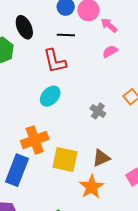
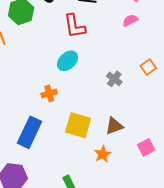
orange cross: (35, 140) -> (49, 93), moved, size x0.6
orange star: (91, 187) -> (103, 154), size x0.7

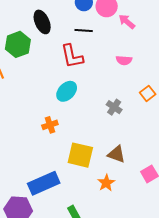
pink semicircle: (130, 20) -> (124, 60), moved, turned -147
brown triangle: (114, 126) -> (116, 154), turned 42
blue rectangle: (29, 132) -> (44, 183), moved, turned 44

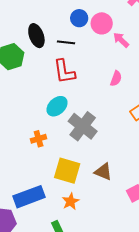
black line: (84, 30) -> (66, 42), moved
pink semicircle: (124, 60) -> (116, 78), turned -77
gray cross: (114, 107) -> (83, 126), moved, size x1.8
orange star: (106, 183) -> (71, 201), moved

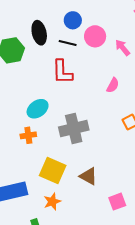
blue circle: (79, 18) -> (73, 20), moved
pink circle: (102, 23) -> (95, 36), moved
cyan ellipse: (57, 106) -> (38, 109), moved
gray cross: (83, 126) -> (74, 128), turned 32

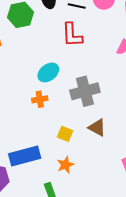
yellow square: (53, 171) -> (65, 134), size x0.6
brown triangle: (88, 176) -> (97, 127), moved

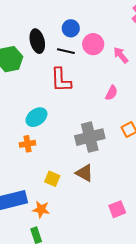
gray cross: (85, 91) -> (90, 137), moved
orange star: (65, 165) -> (41, 209), moved, turned 30

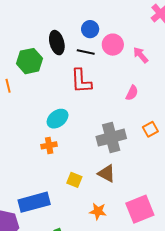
orange star: (41, 209) -> (98, 211), moved
pink square: (117, 209) -> (140, 209), size x1.6

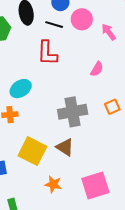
yellow square: (74, 180) -> (32, 151), size x1.8

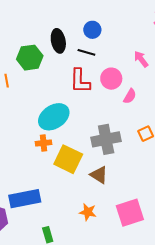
pink circle: (82, 19) -> (111, 79), moved
cyan ellipse: (21, 89) -> (54, 117), size x1.4
yellow square: (32, 151) -> (68, 159), moved

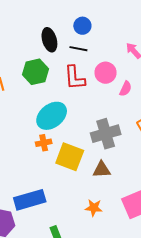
green hexagon: (30, 58) -> (36, 72), moved
brown triangle: (99, 175) -> (102, 170), turned -30

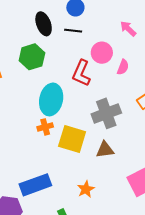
red L-shape: (75, 78) -> (81, 73), moved, turned 32
cyan ellipse: (52, 116) -> (51, 99), turned -36
orange star: (94, 208) -> (86, 189), moved, turned -30

